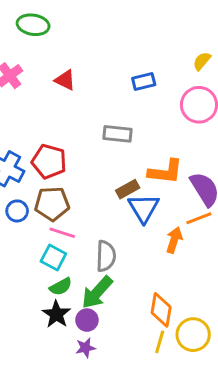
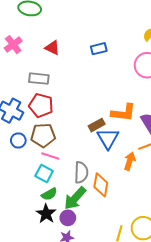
blue rectangle: (144, 81) -> (99, 49), moved
gray rectangle: (117, 134) -> (39, 79), moved
orange diamond: (161, 310) -> (101, 185), moved

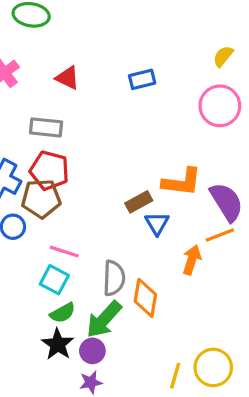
brown pentagon: (43, 135) -> (41, 199), moved
blue triangle: (108, 138) -> (157, 223), size x0.7

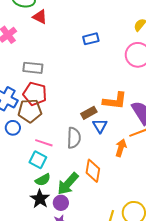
red triangle: (68, 78) -> (40, 17), moved
gray semicircle: (114, 278) -> (74, 138), moved

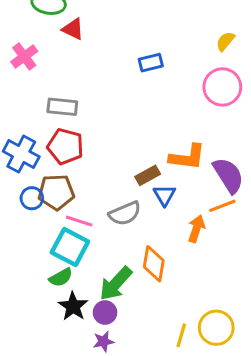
brown pentagon: (30, 111) -> (56, 192), moved
gray semicircle: (74, 138) -> (125, 213), turned 65
cyan square: (38, 160) -> (70, 247), size x1.4
green semicircle: (43, 180) -> (61, 277), moved

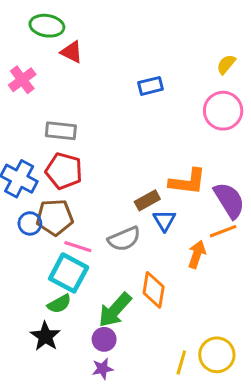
black star: (73, 306) -> (45, 336), moved

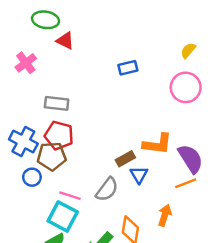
brown pentagon: (55, 217) -> (52, 156), moved
gray semicircle: (124, 239) -> (107, 189), turned -30
orange arrow: (197, 254) -> (165, 215), moved

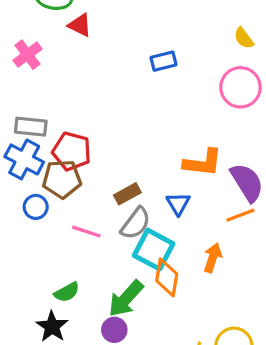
yellow semicircle: (188, 51) -> (244, 38), turned -77
gray rectangle: (57, 103) -> (31, 127), moved
brown rectangle: (125, 159) -> (127, 194), moved
cyan square: (63, 216) -> (154, 250), moved

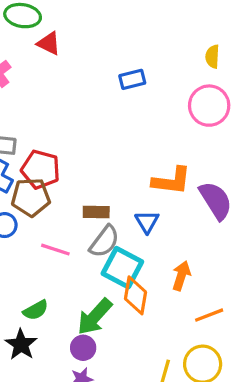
yellow semicircle: (244, 38) -> (212, 57), turned 40
brown rectangle: (127, 194) -> (96, 212), turned 30
orange line: (240, 215) -> (209, 315), moved

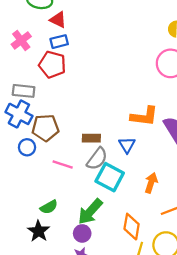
blue rectangle: (132, 79) -> (59, 42), moved
red pentagon: (41, 169) -> (52, 65), moved
orange diamond: (135, 295) -> (132, 227), moved

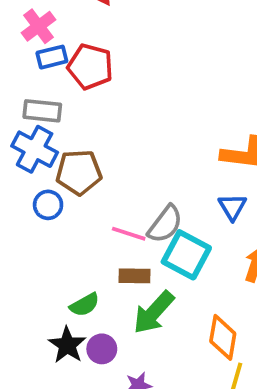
blue rectangle: (59, 42) -> (52, 57), moved
brown rectangle: (91, 138) -> (134, 276), moved
blue triangle: (127, 145) -> (232, 207), moved
pink line: (63, 165) -> (129, 234), moved
purple circle: (82, 233) -> (102, 349), moved

